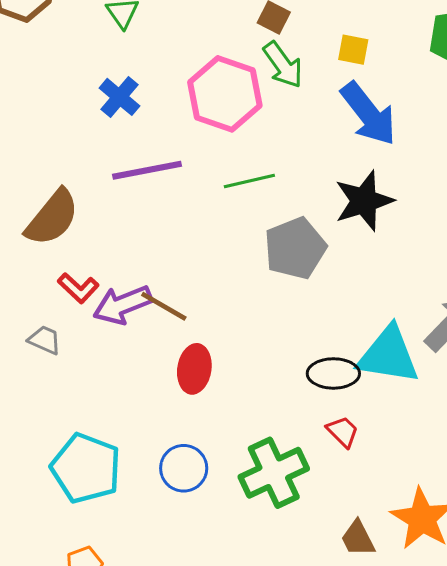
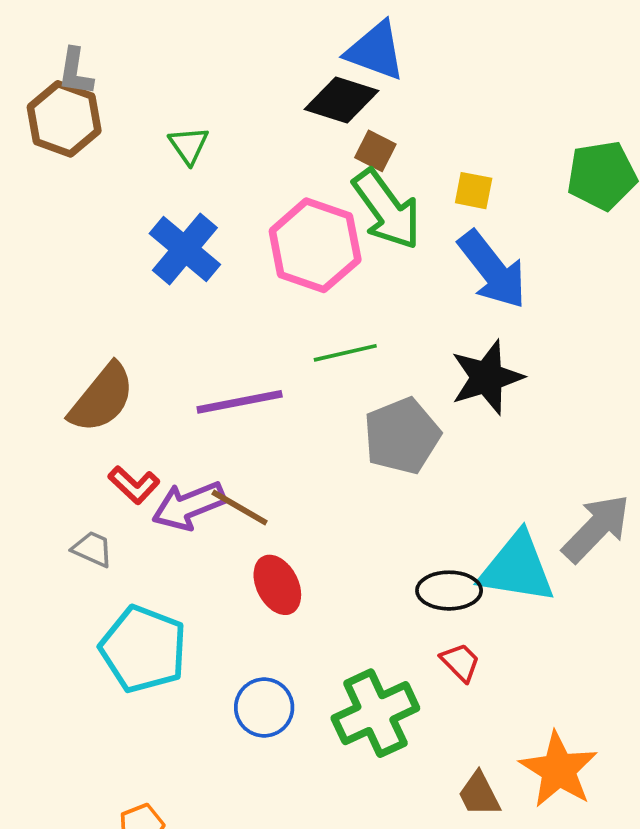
green arrow: (283, 65) -> (387, 209), size x1.4
blue cross: (119, 97) -> (185, 249), size x1.4
purple line: (147, 170) -> (240, 402), moved
red ellipse: (194, 369) -> (277, 585), turned -36
cyan pentagon: (86, 468) -> (143, 649), moved

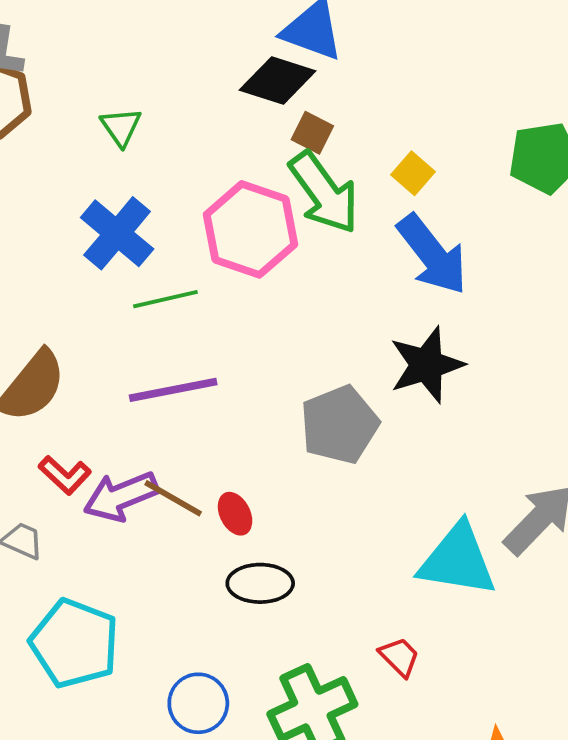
yellow square: (474, 191) -> (413, 173), turned 30
green line: (345, 353) -> (165, 299), moved
red ellipse: (277, 585) -> (235, 514), moved, size x0.7
black ellipse: (449, 591) -> (260, 583), moved

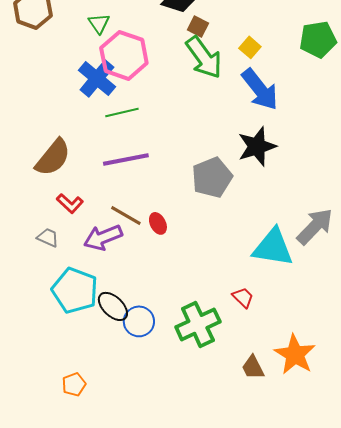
pink hexagon: (251, 229) -> (124, 55), moved
purple arrow: (121, 496) -> (103, 237), moved
black ellipse: (260, 583) -> (113, 306), moved, turned 44

